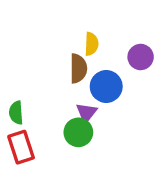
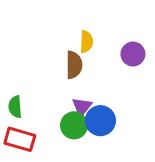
blue circle: (106, 86) -> (100, 121), moved
red rectangle: (21, 147) -> (20, 139), turned -56

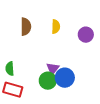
brown semicircle: (74, 65) -> (26, 27), moved

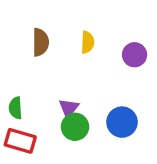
purple triangle: (53, 69) -> (69, 108), moved
blue circle: (65, 78) -> (122, 122), moved

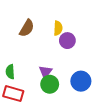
brown semicircle: (41, 42) -> (27, 28), turned 30
purple circle: (135, 55) -> (67, 41), moved

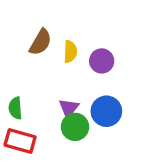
yellow semicircle: (58, 28) -> (70, 52), moved
blue circle: (81, 81) -> (106, 111), moved

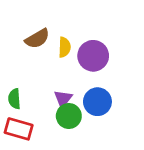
brown semicircle: (40, 42) -> (37, 39), turned 30
purple circle: (102, 61) -> (93, 56), size x1.4

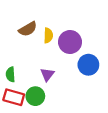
blue circle: (97, 102) -> (88, 65), moved
green circle: (69, 116) -> (35, 96), moved

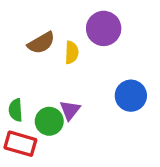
purple circle: (70, 42) -> (104, 28), moved
green circle: (35, 96) -> (49, 121), moved

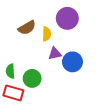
blue circle: (131, 96) -> (72, 62), moved
purple triangle: (70, 110) -> (55, 54), moved, turned 40

